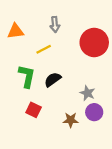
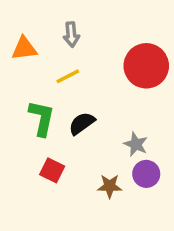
gray arrow: (55, 24) -> (71, 34), moved

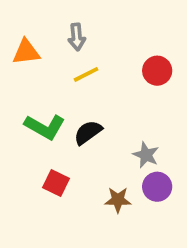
red circle: (146, 66) -> (157, 71), size x0.6
yellow line: (68, 76) -> (86, 74), moved
green L-shape: (42, 118) -> (45, 127), turned 108

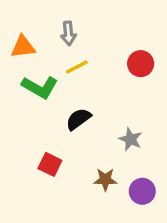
green L-shape: (45, 127) -> (40, 87), moved
purple circle: (157, 187) -> (142, 191), moved

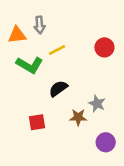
gray arrow: (68, 33) -> (40, 25), moved
red square: (50, 164) -> (37, 122), turned -35
brown star: (105, 180) -> (78, 117), moved

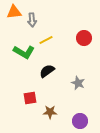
orange triangle: (17, 35) -> (14, 12), moved
brown star: (78, 117) -> (50, 112), moved
purple circle: (106, 142) -> (80, 121), moved

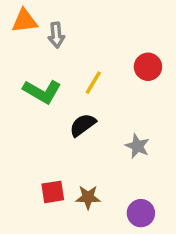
yellow line: (46, 40) -> (93, 83), moved, turned -32
red square: (30, 98) -> (53, 192), moved

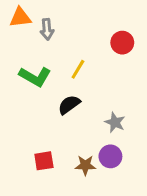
red circle: (148, 67) -> (122, 43), moved
brown star: (88, 197) -> (85, 165), moved
purple circle: (141, 213) -> (110, 156), moved

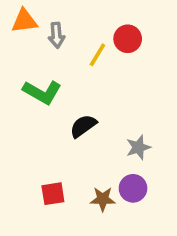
red circle: (122, 43) -> (128, 39), moved
yellow line: (78, 69) -> (97, 55), moved
gray star: (115, 122) -> (138, 147), turned 30

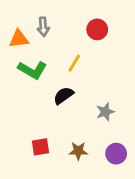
orange triangle: (24, 21) -> (19, 39), moved
yellow line: (97, 55) -> (74, 63), moved
purple circle: (133, 188) -> (116, 154), moved

